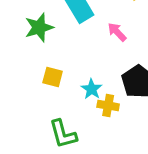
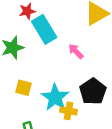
cyan star: (92, 89) -> (55, 97), size x1.6

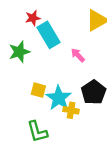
yellow square: (24, 88) -> (38, 90), moved

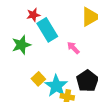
yellow square: (38, 90) -> (38, 79), turned 32

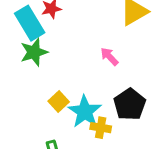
cyan rectangle: (47, 30) -> (30, 23), moved

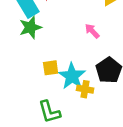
yellow square: (59, 101) -> (51, 68), turned 35

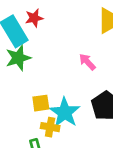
yellow cross: (85, 89) -> (50, 127), moved

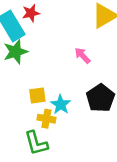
cyan star: (65, 112) -> (61, 105), size x0.7

